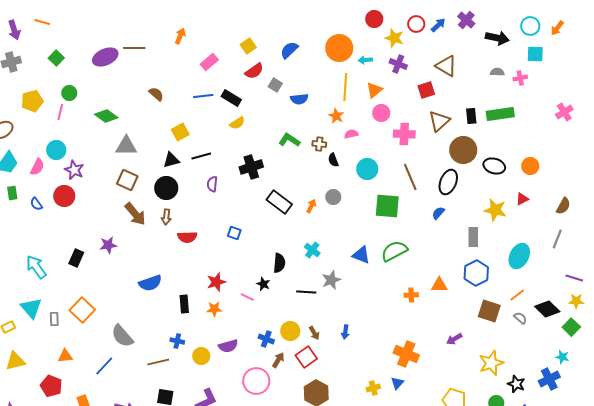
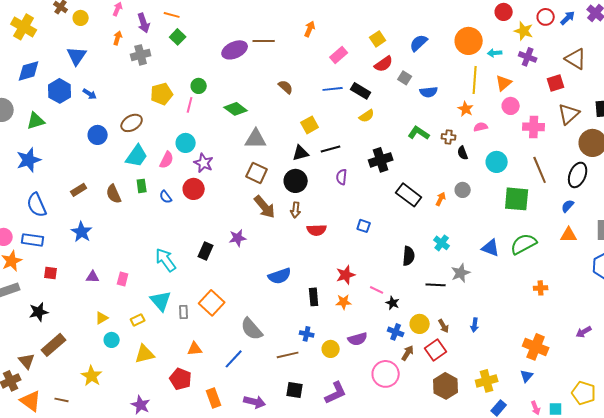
green square: (56, 58) -> (178, 37), moved
black star: (263, 284) -> (393, 303), moved
orange triangle: (439, 285) -> (569, 235), moved
yellow cross: (373, 388) -> (487, 381), moved, size x1.5

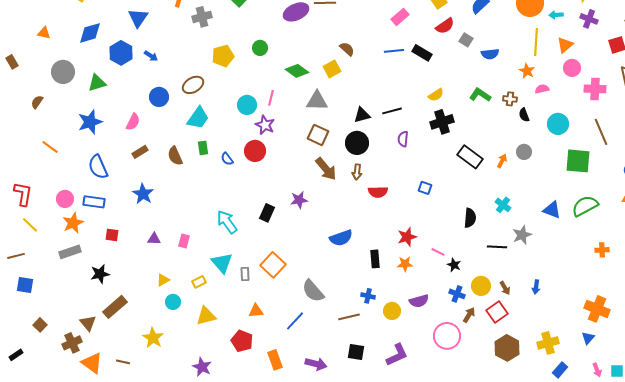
pink line: (190, 105) -> (271, 98), moved
yellow semicircle: (367, 116) -> (436, 95), moved
yellow square: (310, 125) -> (332, 69), moved
pink semicircle: (167, 160) -> (133, 122), moved

